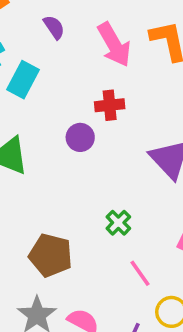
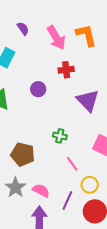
red cross: (110, 105) -> (66, 70), moved
green cross: (118, 223) -> (60, 136), turned -32

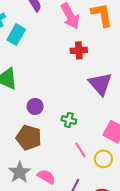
purple circle: (38, 89) -> (35, 106), moved
yellow circle: (90, 185) -> (103, 159), moved

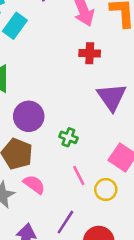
purple circle: (35, 106) -> (29, 116), size x1.5
pink semicircle: (46, 177) -> (34, 184), moved

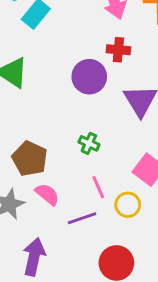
purple circle: (29, 116) -> (89, 77), moved
purple line: (65, 222) -> (82, 218), moved, turned 35

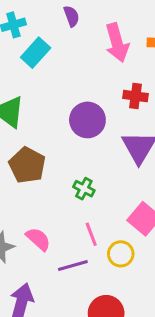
red cross: (118, 50) -> (135, 96), moved
brown pentagon: (30, 159) -> (27, 165), moved

